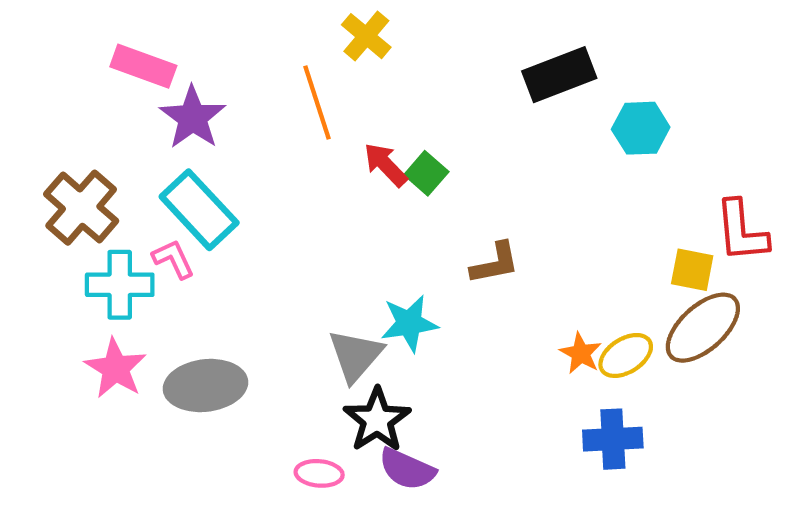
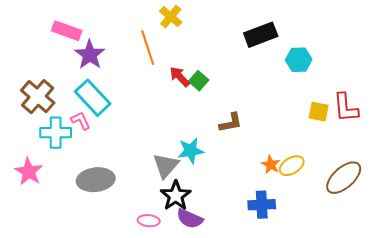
yellow square: (692, 270) -> (319, 112), moved
brown ellipse: (703, 328) -> (344, 178), moved
pink star: (115, 368) -> (29, 172), moved
blue cross: (613, 439) -> (262, 205), moved

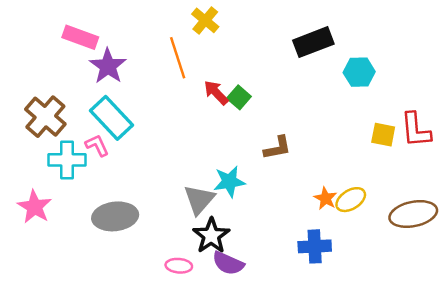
brown ellipse: (344, 178) -> (413, 214), turned 30

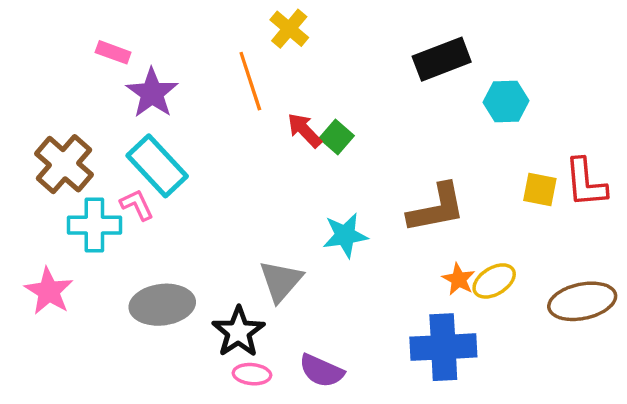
pink rectangle: (80, 37) -> (113, 52), size x0.7
brown L-shape: (277, 148) -> (437, 208), moved, size x1.5
cyan star: (229, 182) -> (345, 235), moved
black star: (211, 236) -> (238, 332), moved
blue cross: (315, 246) -> (443, 347), size x1.4

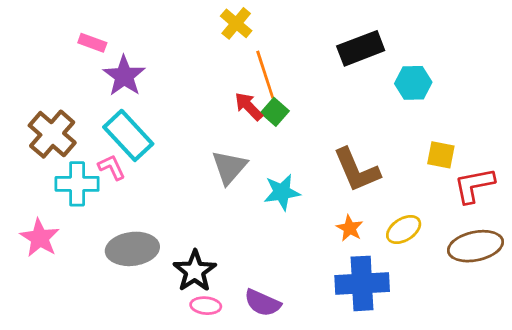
orange line: (250, 81) -> (265, 75), moved
red L-shape: (586, 183) -> (474, 185), moved, turned 84
brown L-shape: (437, 208) -> (357, 170), turned 78
orange star: (459, 279) -> (350, 228), moved
gray triangle: (281, 281) -> (229, 167), moved

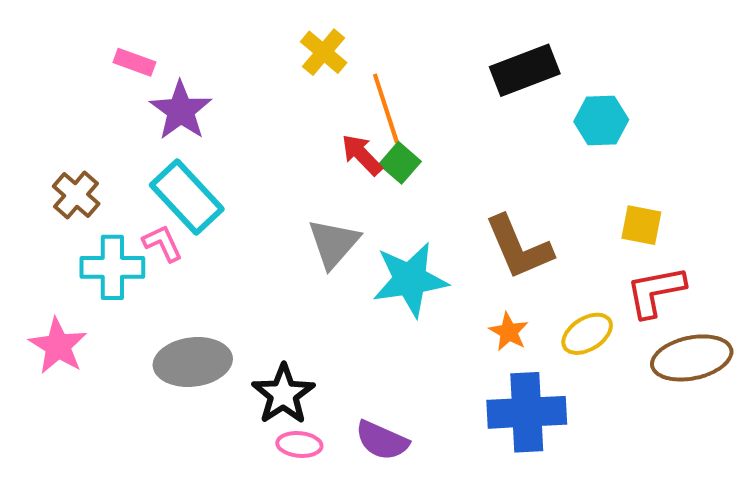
yellow cross: (236, 23) -> (324, 52), moved
brown cross: (52, 134) -> (76, 195), size x0.7
red L-shape: (474, 185) -> (656, 292), moved
cyan star: (282, 192) -> (410, 280), size x1.4

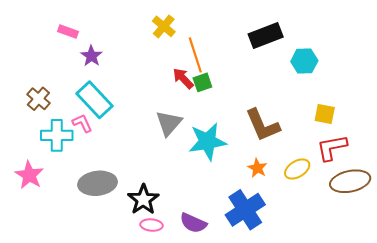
purple star: (181, 111) -> (91, 56), size x0.7
green square: (400, 163) -> (202, 82), turned 30
blue cross: (527, 412) -> (245, 210), moved, turned -30

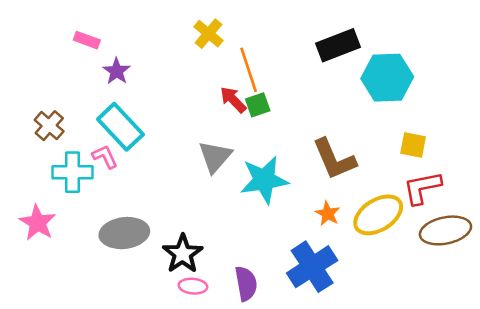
cyan hexagon: (304, 61) -> (387, 78), size x1.5
yellow ellipse: (297, 169) -> (378, 215), size x1.5
purple semicircle: (193, 223) -> (246, 284), turned -124

